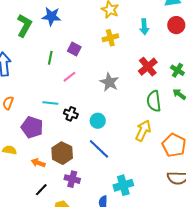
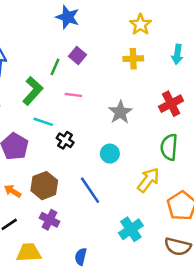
green L-shape: (24, 26) -> (33, 91), moved
purple square: (74, 49) -> (77, 55), moved
pink line: (69, 77) -> (73, 95), turned 32
cyan circle: (98, 121) -> (110, 154), moved
cyan cross: (123, 185) -> (131, 229), moved, turned -30

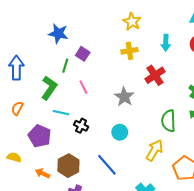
blue star: (68, 17) -> (58, 34), moved
pink line: (73, 95) -> (83, 87), turned 64
red cross: (171, 104) -> (155, 75), moved

